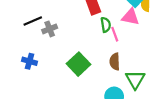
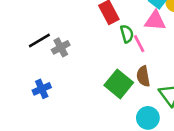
blue cross: (29, 61) -> (42, 89), turned -32
green square: (78, 64) -> (119, 84), moved

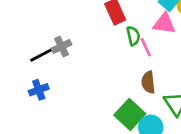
black line: (39, 41) -> (42, 55), moved
green square: (119, 84) -> (130, 114), moved

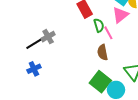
pink triangle: (164, 23) -> (120, 15), turned -42
brown semicircle: (148, 82) -> (103, 52), moved

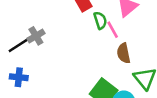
brown semicircle: (103, 52) -> (124, 53), moved
blue cross: (34, 69) -> (19, 77), turned 32

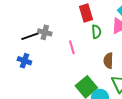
pink line: (113, 30) -> (72, 47), moved
gray cross: (36, 36) -> (45, 32), turned 32

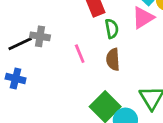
brown semicircle: (108, 61) -> (113, 59), moved

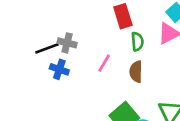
pink line: (80, 54) -> (104, 63), turned 48
blue cross: (16, 78) -> (59, 69), moved

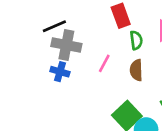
gray cross: (67, 43) -> (66, 45), size x1.5
black line: (47, 48) -> (54, 26), moved

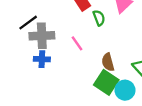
pink line: (104, 63) -> (77, 43), turned -49
brown semicircle: (136, 70) -> (108, 62), moved

